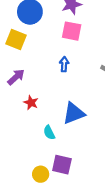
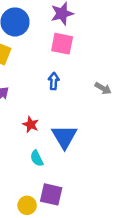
red star: (31, 103) -> (31, 125), moved
blue triangle: (74, 113) -> (64, 137), turned -40

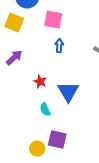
pink square: (62, 44) -> (53, 20), moved

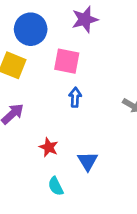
blue triangle: (68, 92) -> (88, 161), size x0.7

